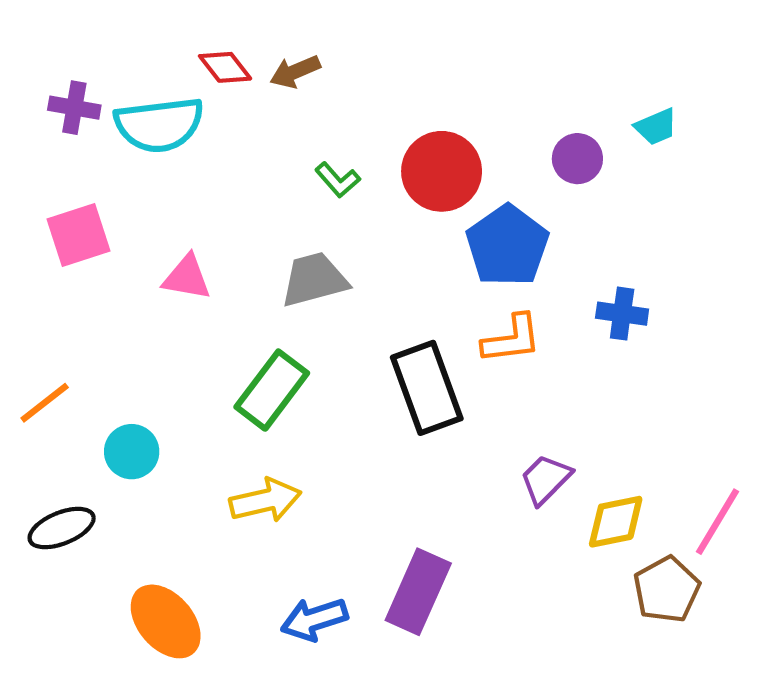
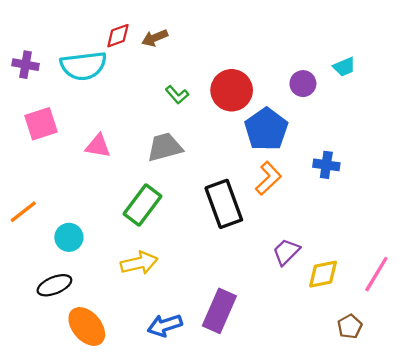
red diamond: (225, 67) -> (118, 36), turned -72
purple cross: (74, 108) -> (25, 65), moved
orange L-shape: (512, 339) -> (268, 178), turned -36
black ellipse: (62, 528) -> (54, 285), moved
brown pentagon: (667, 590) -> (350, 326), moved, size x0.7

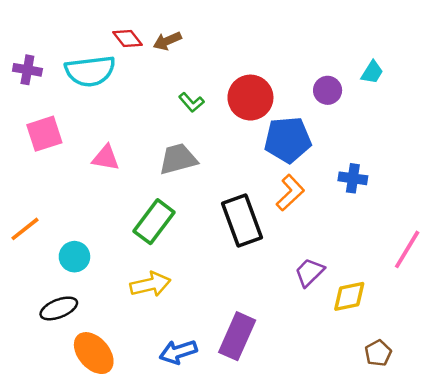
red diamond: (118, 36) -> (127, 38), turned 72
cyan trapezoid: (344, 67) -> (372, 72), turned -35
blue pentagon: (266, 129) -> (288, 140), turned 30
pink line: (376, 274) -> (407, 249), moved

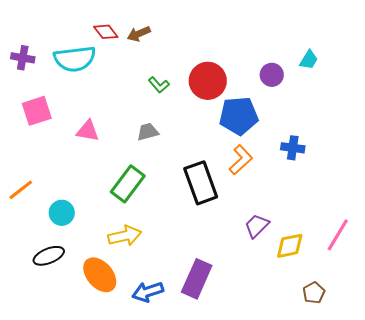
gray trapezoid: (178, 159) -> (148, 132), size x0.7
pink line: (407, 249) -> (338, 235), moved
orange ellipse: (94, 353) -> (100, 275), moved

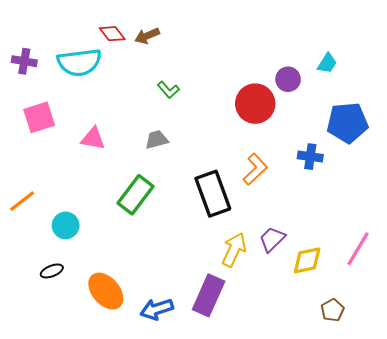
red circle: (208, 81) -> (255, 104), moved
blue pentagon: (239, 116) -> (347, 123), moved
yellow arrow: (125, 236) -> (234, 250), moved, turned -52
black ellipse: (49, 256) -> (52, 271), size x0.7

